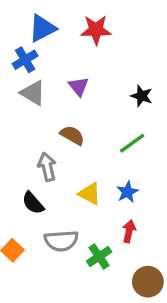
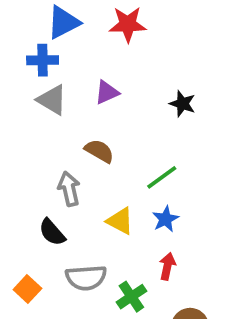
blue cross: (25, 60) -> (43, 60), turned 30
purple triangle: (79, 86) -> (107, 92), turned 45
green line: (132, 143) -> (162, 177), moved

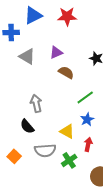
blue cross: (43, 60) -> (11, 32), moved
brown semicircle: (99, 151) -> (66, 72), moved
yellow triangle: (120, 221) -> (67, 131), moved

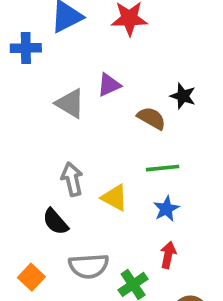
gray triangle: (27, 56) -> (70, 103), moved
brown semicircle: (66, 72) -> (152, 118), moved
green line: (85, 97) -> (163, 168), turned 30
yellow triangle: (67, 131) -> (115, 198), moved

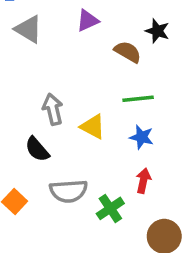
gray triangle: (70, 103) -> (28, 29), moved
blue star: (166, 209) -> (142, 137), turned -30

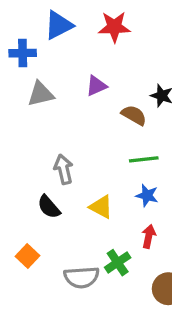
gray triangle: (28, 29) -> (41, 94), turned -44
yellow triangle: (93, 127) -> (101, 207), moved
gray semicircle: (68, 191) -> (82, 277), moved

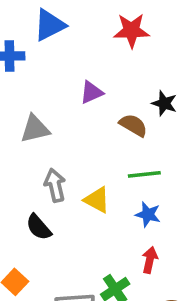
red star: (114, 27) -> (132, 31), moved
gray triangle: (41, 94) -> (35, 129), moved
yellow triangle: (101, 207) -> (97, 200), moved

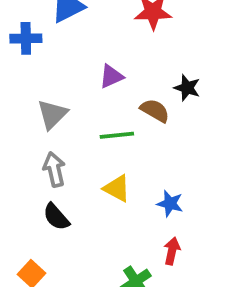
gray triangle: (35, 129) -> (52, 114), turned -32
green line: (144, 174) -> (117, 135), moved
gray arrow: (55, 185) -> (54, 169), moved

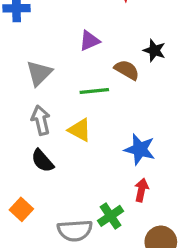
yellow triangle: (117, 188) -> (80, 130), moved
blue star: (170, 204) -> (140, 149), size x1.4

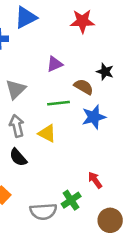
blue star: (140, 149) -> (94, 117), moved, turned -30
red arrow: (141, 190) -> (95, 180), turned -48

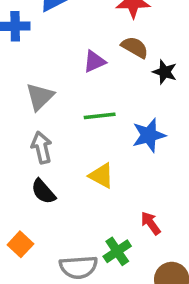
brown semicircle: (84, 87) -> (135, 47), moved
yellow triangle: (47, 133) -> (101, 176), moved

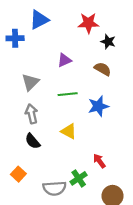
brown semicircle: (135, 47) -> (103, 69), moved
black star: (165, 72) -> (108, 42), moved

